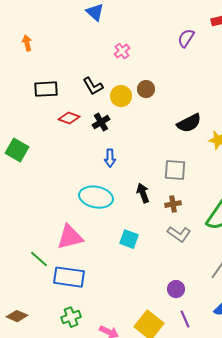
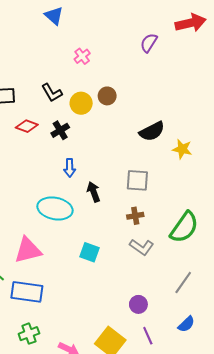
black arrow: (143, 193) -> (94, 192), moved

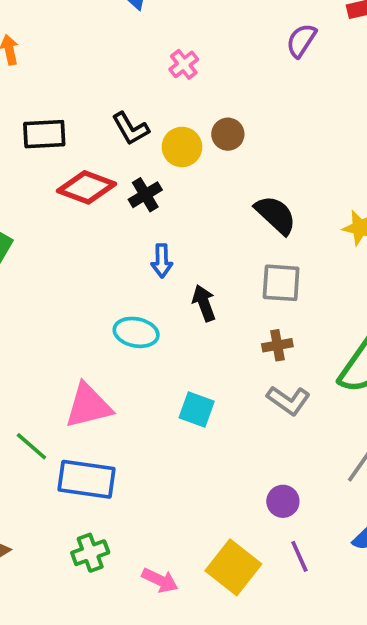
red diamond: (27, 126) -> (86, 187), size x1.4
black semicircle: (152, 131) -> (276, 215), moved, turned -110
cyan ellipse: (55, 208) -> (136, 332), size x0.7

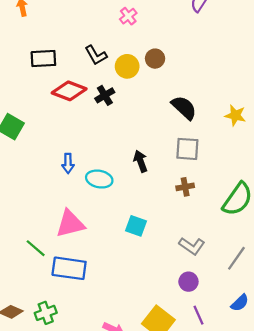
blue arrow: (162, 261) -> (68, 163), moved
gray L-shape: (288, 400) -> (192, 246), moved
green cross: (90, 553) -> (46, 313), moved

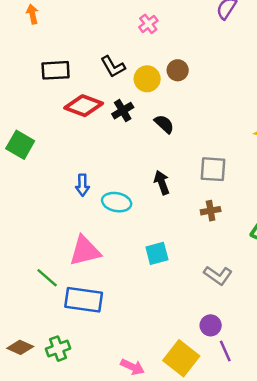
black semicircle: (184, 108) -> (164, 124), moved, size x0.7
cyan square: (136, 226) -> (157, 253), turned -35
purple circle: (188, 282) -> (211, 325), moved

